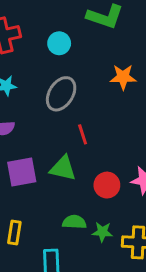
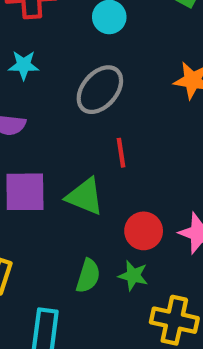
green semicircle: (74, 222) -> (88, 276), turned 95
green star: (102, 232) -> (133, 276), moved

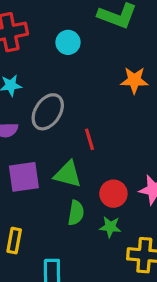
gray ellipse: (100, 90) -> (48, 112), moved
green semicircle: (88, 276) -> (76, 213), moved

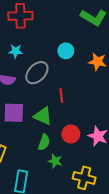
cyan circle: (68, 42) -> (66, 51), moved
green star: (110, 227) -> (55, 161), moved

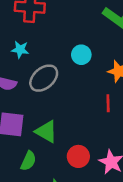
red line: (61, 96) -> (108, 103), moved
green semicircle: (44, 142) -> (28, 161), moved

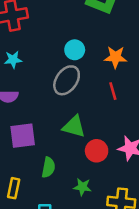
gray ellipse: (44, 78) -> (67, 80), moved
green triangle: (46, 132) -> (74, 127), moved

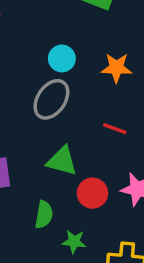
red line: (113, 91) -> (115, 129), moved, turned -54
green semicircle: (48, 167) -> (44, 215), moved

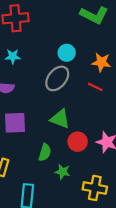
red line: (115, 129) -> (95, 87), moved

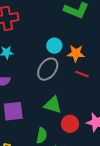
orange star: (101, 62) -> (76, 53), moved

